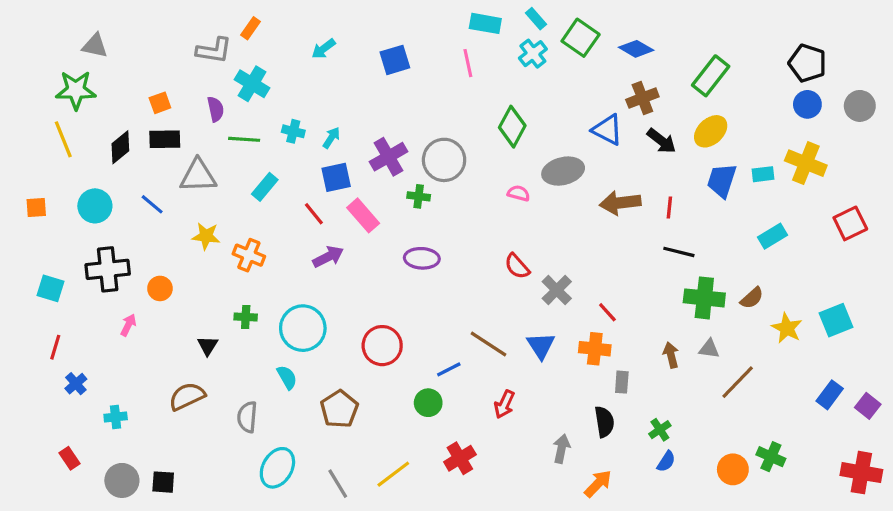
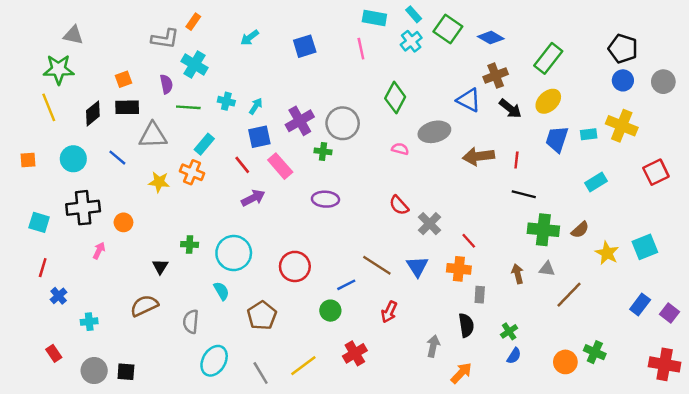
orange cross: (249, 255) -> (192, 172), moved

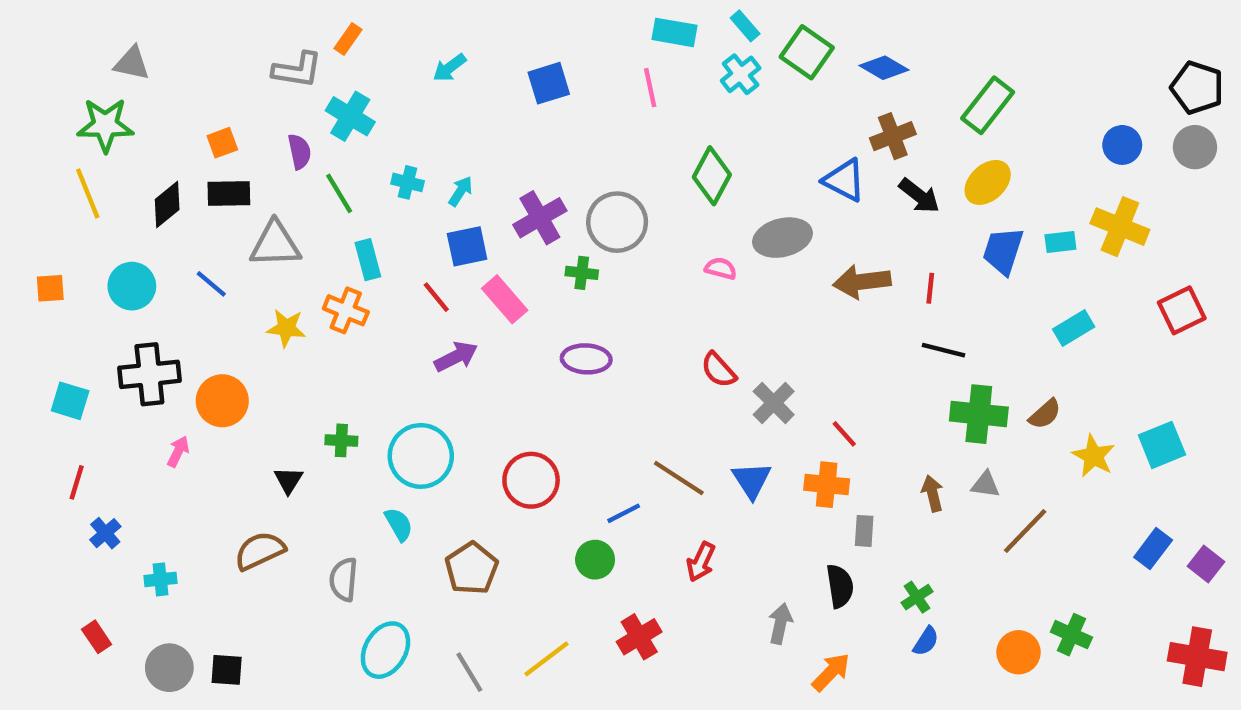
black pentagon: (623, 49) -> (1197, 88), moved
green line: (188, 107) -> (339, 193), turned 55
cyan rectangle: (204, 144) -> (368, 260), turned -55
orange circle: (123, 222) -> (222, 401), size x1.5

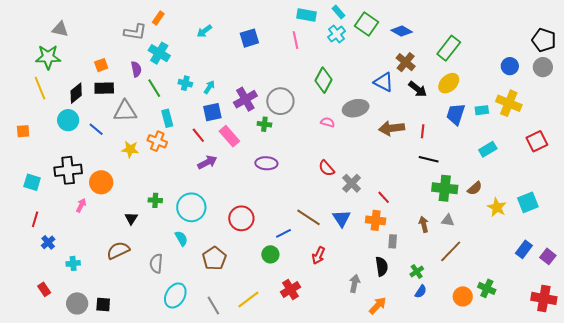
brown cross: (893, 136) -> (406, 62), turned -30
cyan circle: (132, 286) -> (68, 120), moved
brown line: (1025, 531) -> (451, 251), moved

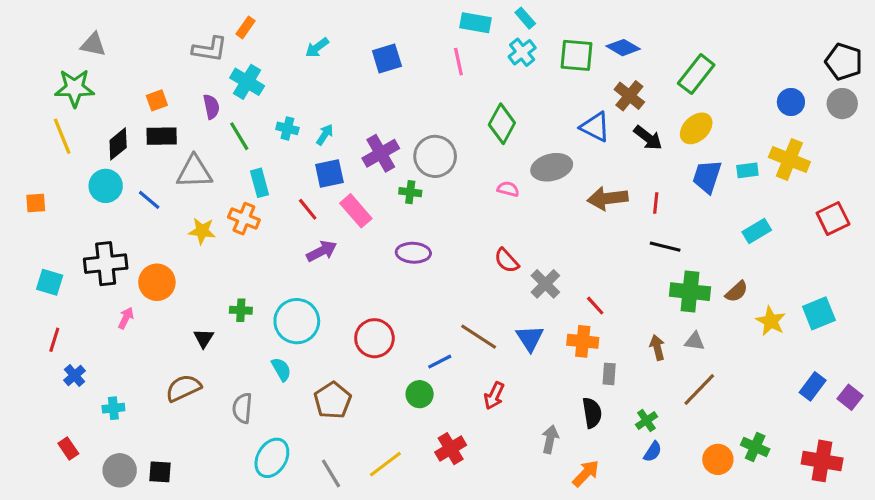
green square: (367, 24) -> (577, 55), moved, turned -30
red cross: (544, 298) -> (822, 461), moved

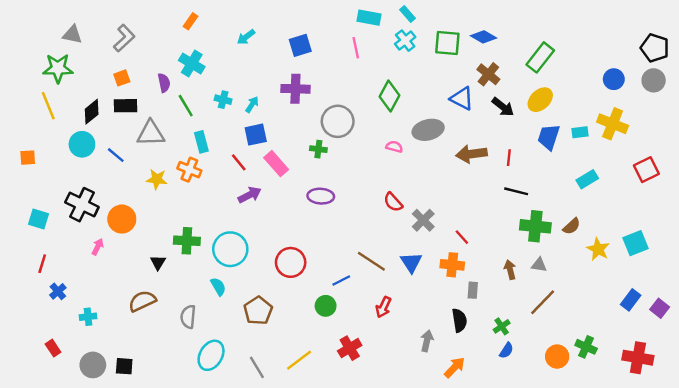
gray L-shape: (210, 49) -> (124, 38), moved, turned -52
purple cross: (381, 153) -> (295, 89), moved, turned 32
black cross: (106, 264) -> (82, 205), turned 32
green cross: (241, 310) -> (187, 241), size x1.5

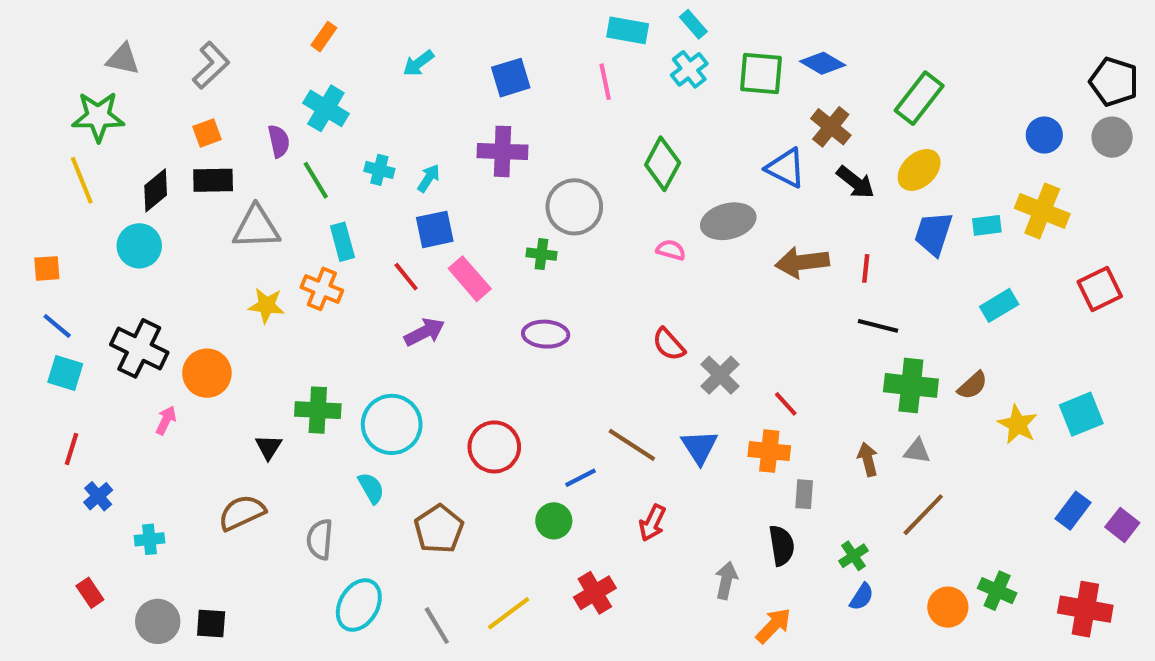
blue line: (116, 155) -> (57, 326), moved

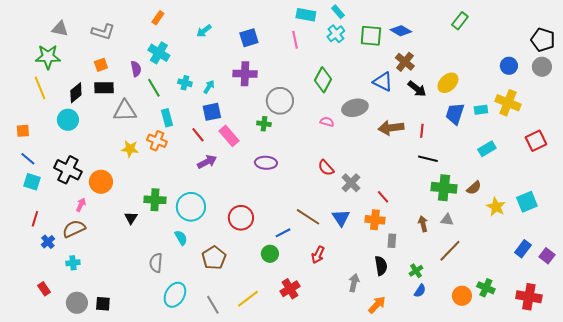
gray L-shape: (211, 65) -> (103, 32), turned 60
green rectangle: (919, 98) -> (460, 21), moved, size x0.7
brown semicircle: (242, 513) -> (74, 229), moved

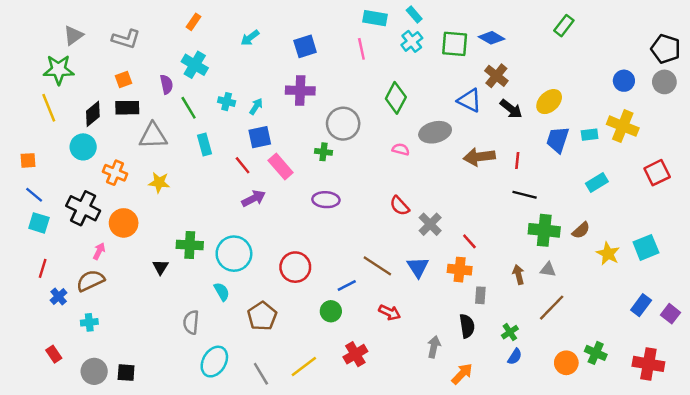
gray triangle: (60, 29) -> (73, 35), turned -48
orange cross: (157, 141) -> (115, 173), moved
red arrow: (318, 255) -> (390, 312), turned -90

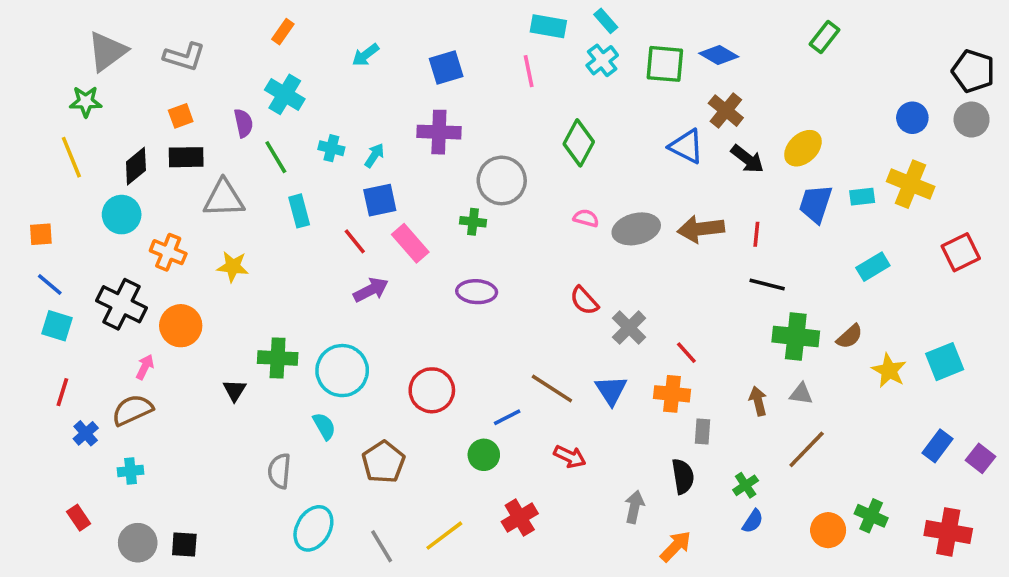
gray triangle: (73, 35) -> (107, 51), size x1.4
green star: (59, 70) -> (86, 102), size x0.7
gray ellipse: (435, 132) -> (636, 229), moved

